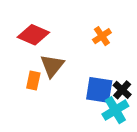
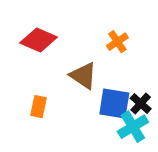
brown triangle: (52, 66) -> (83, 76), moved, turned -35
orange rectangle: (33, 80) -> (39, 107), moved

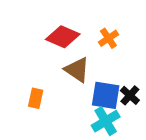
red diamond: (39, 40) -> (63, 37), moved
cyan cross: (133, 127) -> (106, 121), moved

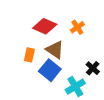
blue square: (106, 95) -> (50, 70), moved, turned 30
orange rectangle: (36, 98) -> (29, 55), moved

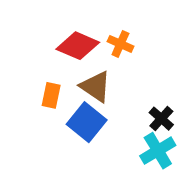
orange cross: (77, 27) -> (120, 44), moved, turned -32
cyan cross: (75, 87) -> (158, 151), moved

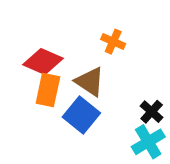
red diamond: (78, 46) -> (43, 62), moved
orange rectangle: (51, 95) -> (48, 90), size x1.4

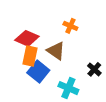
blue square: (81, 115) -> (38, 71), moved
cyan cross: (148, 142) -> (68, 88), moved, turned -36

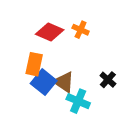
red diamond: (27, 38) -> (50, 32), moved
brown triangle: (56, 51) -> (64, 82), moved

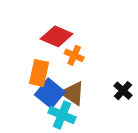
orange cross: (81, 30) -> (74, 55), moved
cyan cross: (78, 101) -> (62, 115), moved

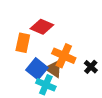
orange cross: (74, 55) -> (64, 56), moved, size x1.6
orange rectangle: (39, 73) -> (23, 43), moved

